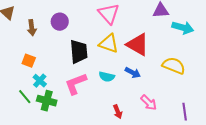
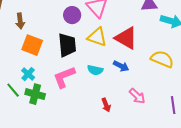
purple circle: (60, 22) -> (72, 15), moved
orange square: (29, 61) -> (32, 45), moved, size x1.5

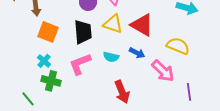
green line: (13, 90) -> (28, 99), moved
pink arrow: (137, 96) -> (163, 71), moved, size x1.4
red arrow: (106, 105) -> (122, 92), size x1.6

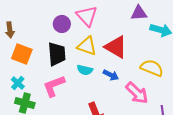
cyan semicircle: (111, 57) -> (85, 70), moved

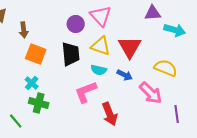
red triangle: (116, 47) -> (130, 47), turned 30
pink L-shape: (54, 86) -> (86, 92), moved

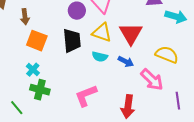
pink L-shape: (86, 92) -> (86, 96), moved
red arrow: (110, 114) -> (128, 107), moved, turned 30

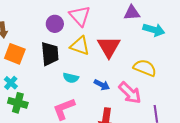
cyan semicircle: (100, 57) -> (71, 78), moved
blue arrow: (126, 62) -> (102, 85), moved

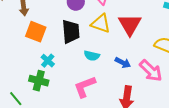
cyan cross: (11, 83) -> (48, 61), moved

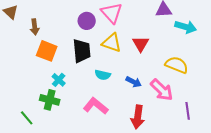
red triangle: (130, 25) -> (141, 44), size x0.7
pink L-shape: (85, 87) -> (96, 106), turned 60

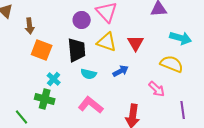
cyan arrow: (186, 27) -> (181, 38), moved
cyan semicircle: (103, 75) -> (89, 74), moved
blue arrow: (134, 82) -> (121, 71), moved, turned -56
pink arrow: (162, 90) -> (157, 89), size x0.7

